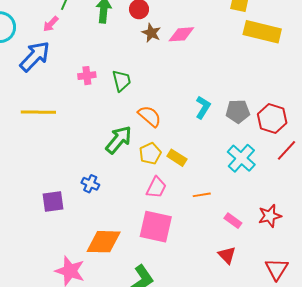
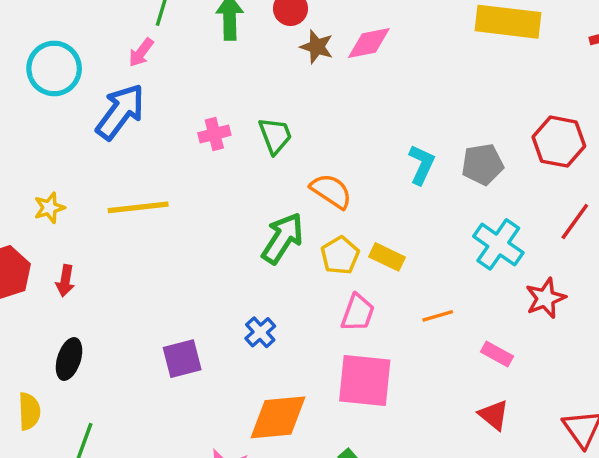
red hexagon: (272, 118) -> (559, 142), moved
blue cross: (90, 184) -> (260, 332), moved, turned 30
red star: (270, 216) -> (546, 298), moved

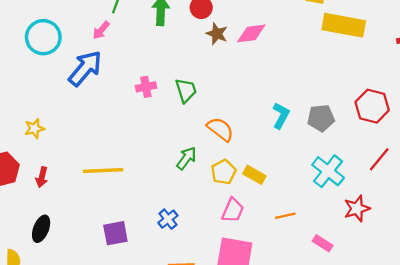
yellow line: (138, 207) -> (103, 170), moved
green arrow: (283, 238) -> (186, 158), size x0.7

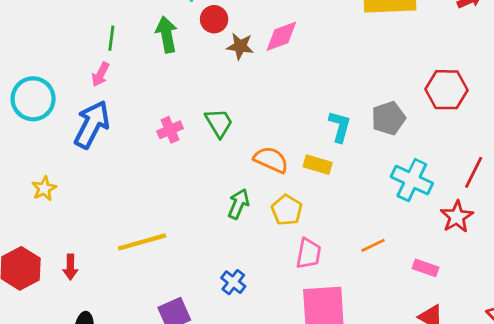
yellow star: (34, 128) -> (44, 189), moved
red line: (379, 159) -> (474, 172), moved
yellow rectangle: (254, 175) -> (318, 165), moved

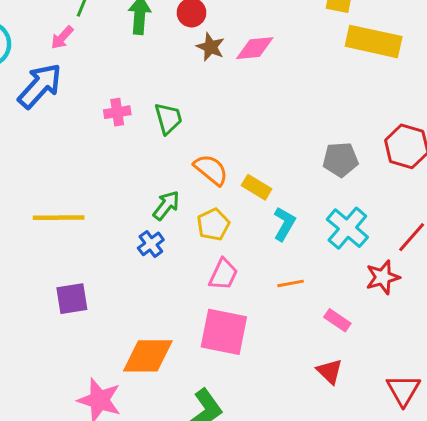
cyan L-shape: (340, 127) -> (284, 224), moved
blue cross: (233, 282) -> (151, 244), moved

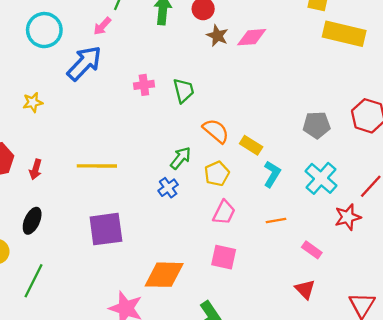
purple square: (72, 299) -> (106, 229), size x1.4
pink square: (224, 332) -> (224, 257), size x0.7

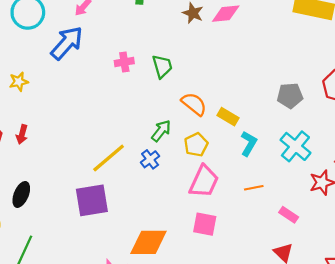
yellow line: (97, 166) -> (109, 158), moved, turned -39
red arrow: (36, 169) -> (22, 134), moved
pink trapezoid: (224, 212) -> (204, 181), size x1.4

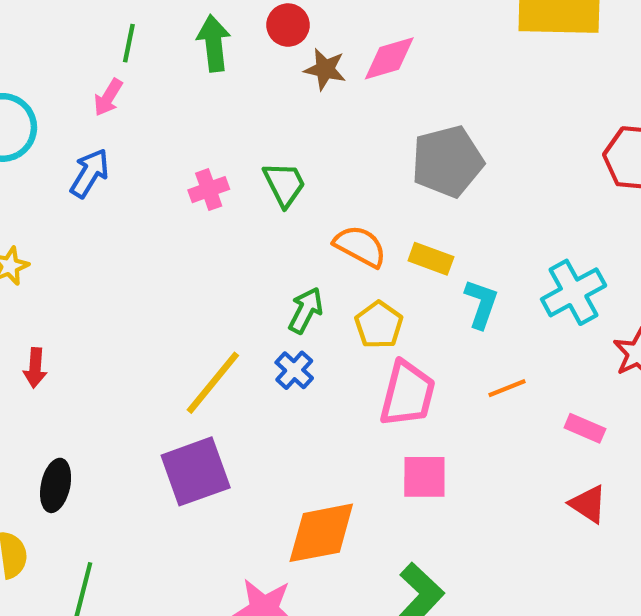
blue arrow: (67, 43) -> (90, 173), size x0.7
gray pentagon: (290, 96) -> (447, 161), moved, size x1.4
cyan cross: (295, 146) -> (574, 292), turned 32

